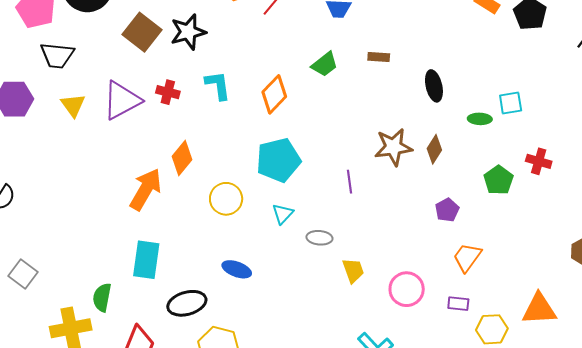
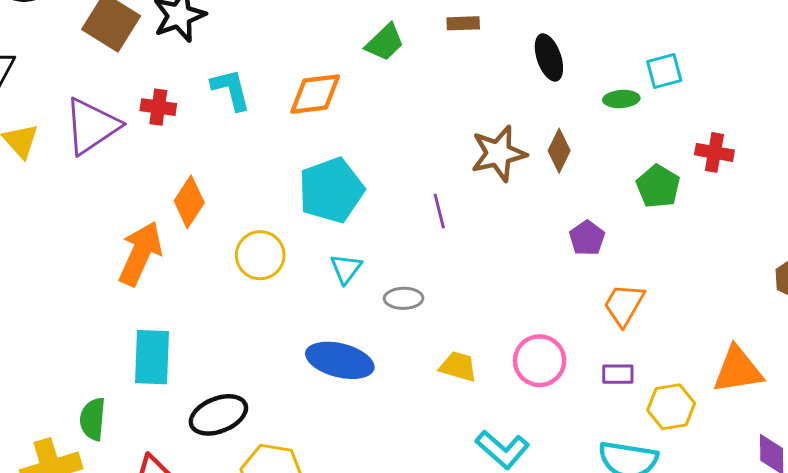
orange diamond: (274, 94) -> (315, 94), turned 45
blue ellipse: (237, 269) -> (340, 360), moved, size x1.5
yellow trapezoid: (353, 270) -> (458, 366), moved, turned -48

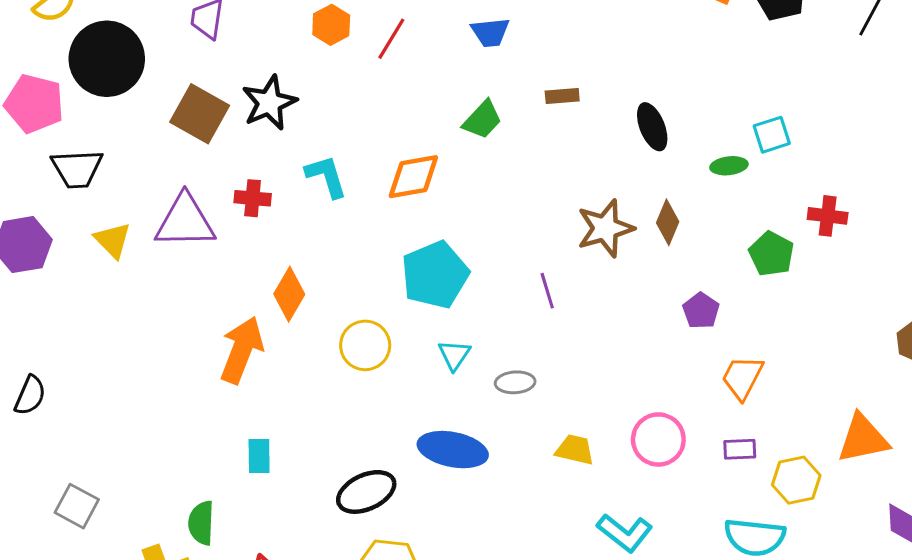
purple triangle: (92, 126) -> (185, 221), turned 36
cyan rectangle: (152, 357) -> (259, 456), size x0.6
black ellipse: (218, 415) -> (366, 492), moved

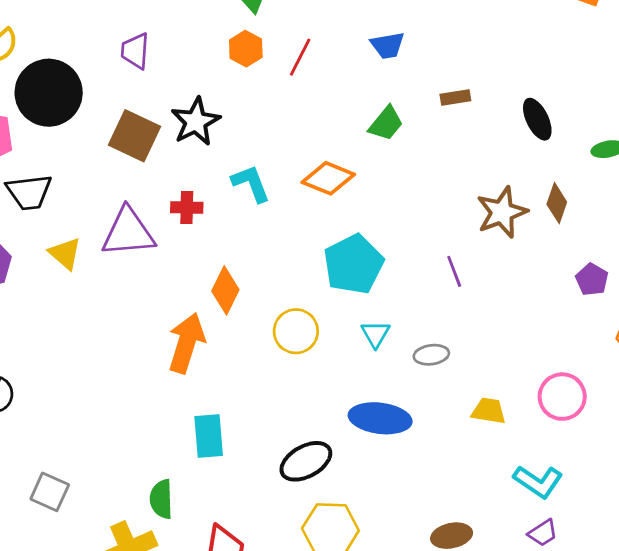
orange diamond: (413, 177) -> (328, 178), turned 36
cyan rectangle: (259, 456) -> (209, 436), size x1.4

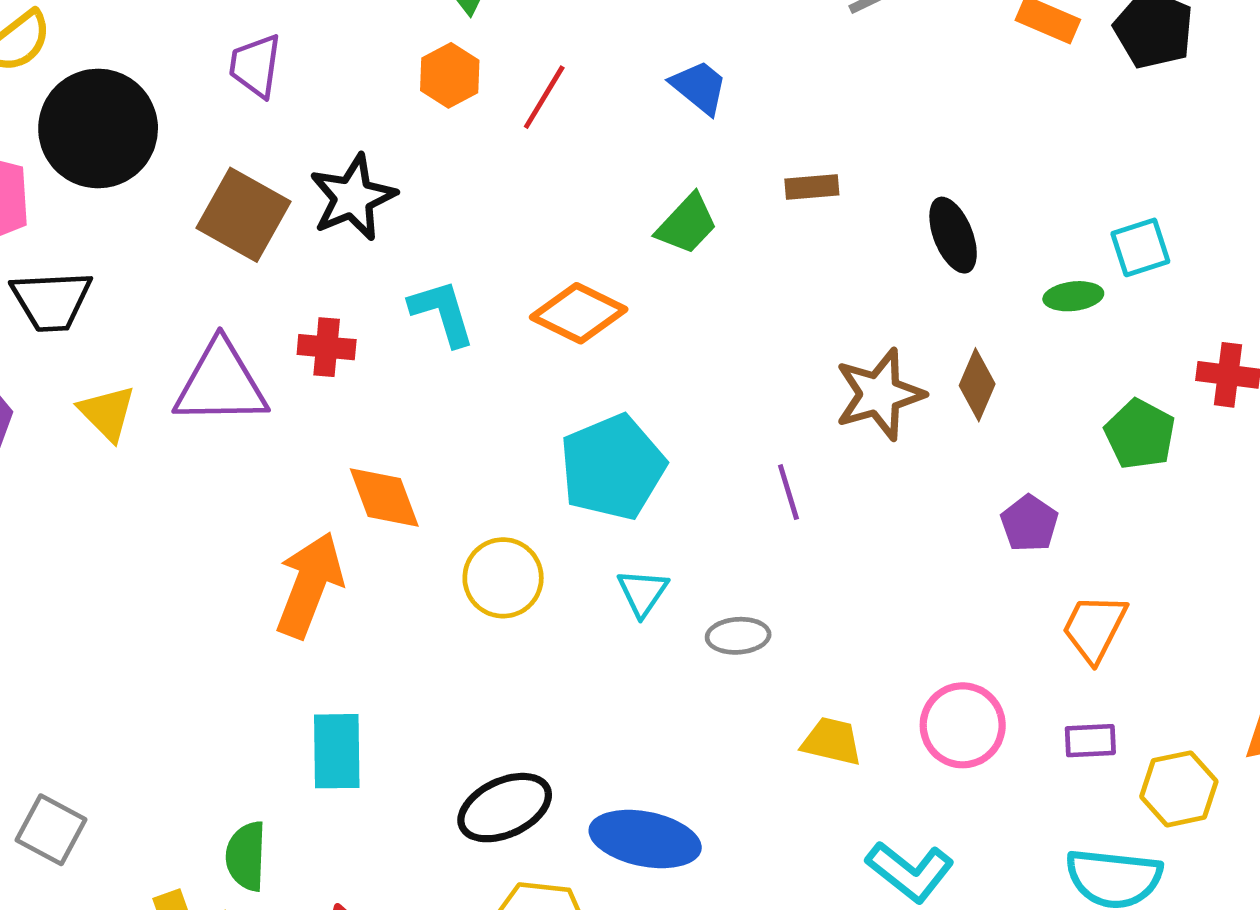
blue trapezoid: (388, 45) -> (699, 87), turned -135
orange diamond: (225, 290) -> (384, 497), turned -51
blue ellipse: (380, 418) -> (645, 839), moved

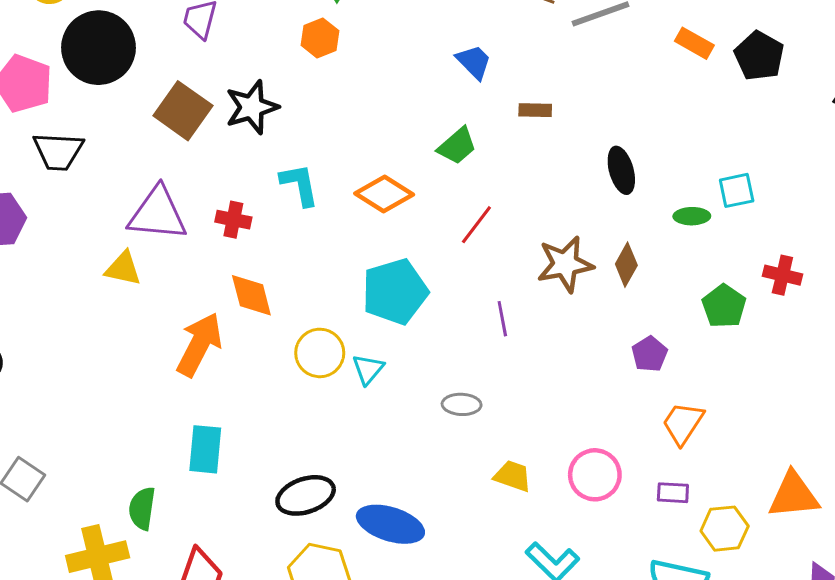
red line: (544, 97) -> (476, 225), moved
brown rectangle: (812, 187) -> (535, 110), moved
red cross: (327, 347) -> (233, 220), moved
yellow triangle: (107, 413) -> (123, 268), moved, turned -39
cyan triangle: (643, 593) -> (368, 369), moved

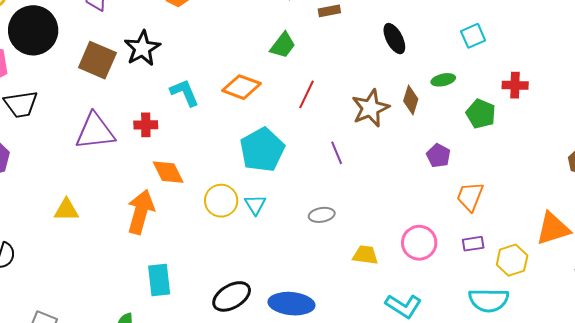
green ellipse: (692, 216) -> (443, 80), moved
yellow triangle: (123, 268) -> (66, 210), moved

